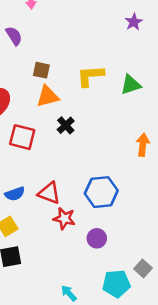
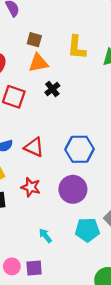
yellow L-shape: (90, 76) -> (77, 47), turned -85
red star: (64, 218) -> (31, 187), moved
purple circle: (97, 238) -> (73, 189), size x1.6

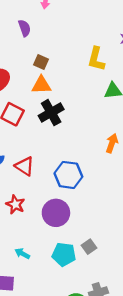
yellow L-shape: (77, 47) -> (96, 59), moved
black cross: (52, 89) -> (51, 113), size x1.6
cyan arrow: (45, 236) -> (22, 254), turned -32

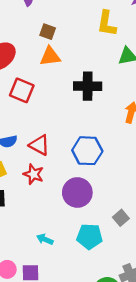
black cross: (51, 113) -> (88, 86), moved, turned 35
red star: (15, 204) -> (33, 174), moved
gray square: (89, 247) -> (121, 218), moved

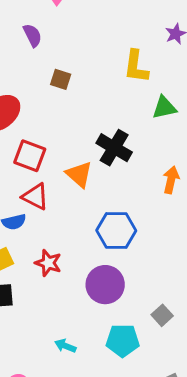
orange triangle: (50, 56) -> (79, 174), moved, turned 50
black cross: (88, 86) -> (114, 148), turned 32
red triangle: (39, 145) -> (35, 197), moved

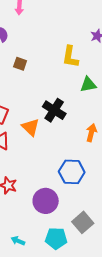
blue hexagon: (116, 230) -> (72, 172), moved
gray square: (162, 315) -> (83, 222), size x1.5

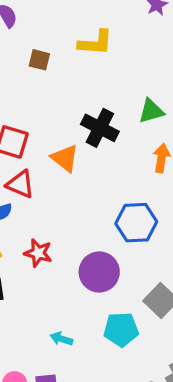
yellow L-shape: (70, 57) -> (95, 43), moved, turned -90
green triangle: (88, 85) -> (151, 111), moved

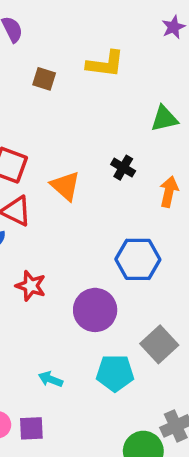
green triangle: (151, 111) -> (164, 119), moved
black cross: (100, 128) -> (123, 168), moved, size x0.6

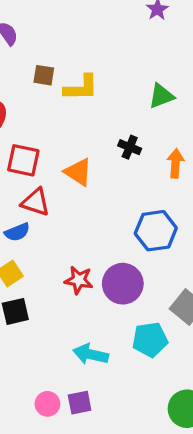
yellow L-shape: (105, 64) -> (81, 88), moved
red star: (31, 286) -> (79, 280), moved
cyan arrow: (50, 379) -> (91, 354), size x1.5

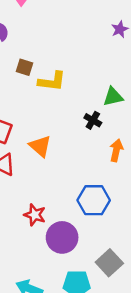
black cross: (130, 147) -> (93, 120), moved
red star: (79, 280) -> (35, 215), moved

